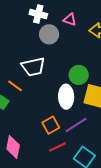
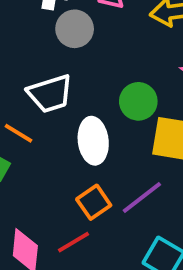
white ellipse: (66, 97) -> (93, 141), moved
red line: (57, 147) -> (74, 242), moved

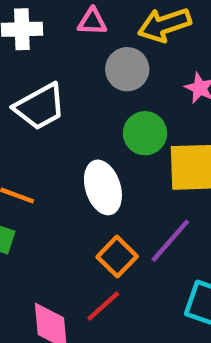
gray circle: (75, 29) -> (127, 69), moved
white trapezoid: (50, 94) -> (40, 107), moved

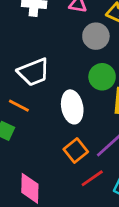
white trapezoid: (40, 107) -> (34, 72), moved
red line: (103, 306) -> (92, 178), moved

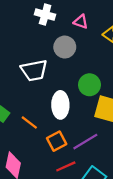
gray circle: (96, 36) -> (65, 47), moved
orange line: (19, 106) -> (29, 123), moved

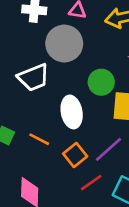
gray circle: (65, 47) -> (64, 44), size x1.4

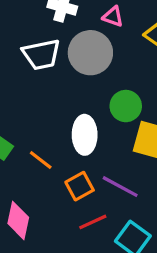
white trapezoid: (33, 77) -> (41, 54), moved
purple line: (109, 149) -> (120, 187), turned 60

